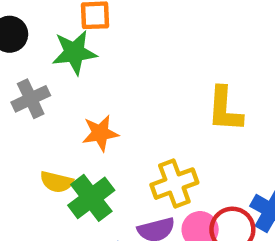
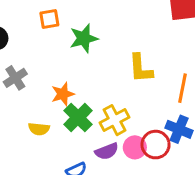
green star: (74, 52) -> (84, 38), moved
green cross: (91, 198) -> (78, 118), moved

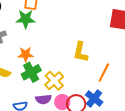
green star: (84, 38) -> (26, 19), moved
yellow cross: (115, 120) -> (54, 81), turned -30

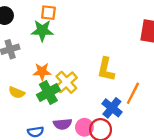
yellow cross: (54, 81) -> (66, 82), moved
blue cross: (94, 98) -> (112, 108), moved

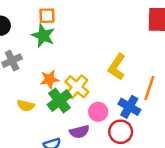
green star: (42, 31) -> (43, 36), turned 30
yellow L-shape: (106, 69) -> (117, 67), turned 30
pink circle: (84, 127) -> (98, 112), moved

